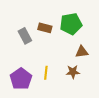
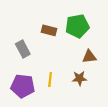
gray rectangle: (25, 36) -> (23, 49), moved
purple pentagon: (21, 79) -> (23, 86), turned -30

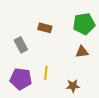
green pentagon: (77, 26) -> (84, 24), moved
brown star: (79, 78) -> (73, 86), moved

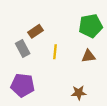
brown rectangle: (45, 28) -> (36, 31), moved, turned -48
yellow line: (46, 73) -> (55, 52), moved

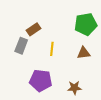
gray rectangle: (23, 49) -> (21, 46), turned 49
purple pentagon: (23, 85) -> (41, 81), moved

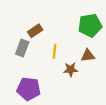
purple pentagon: (41, 81) -> (29, 89), moved
brown star: (74, 88) -> (71, 70), moved

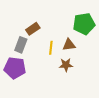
brown triangle: (88, 56) -> (69, 45), moved
purple pentagon: (29, 89) -> (15, 68), moved

